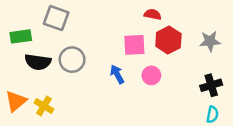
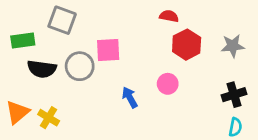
pink square: (134, 45) -> (108, 50), moved
blue arrow: (117, 74) -> (130, 97), moved

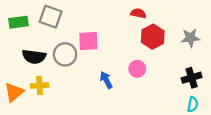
green rectangle: (23, 40) -> (18, 22), moved
yellow cross: (49, 118) -> (40, 85), moved, turned -35

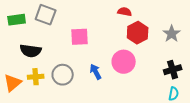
gray star: (190, 38) -> (172, 34), turned -30
gray circle: (65, 54) -> (63, 75), moved
pink circle: (137, 69) -> (124, 62), size x1.5

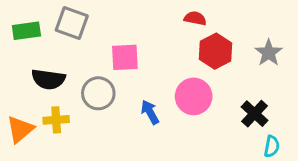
black cross: (173, 70) -> (255, 114), moved, turned -30
gray circle: (63, 75) -> (98, 93), moved

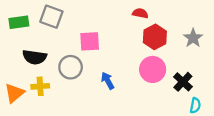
pink circle: (194, 96) -> (153, 69), moved

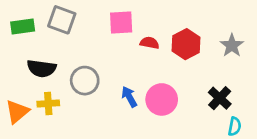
red semicircle: (140, 13) -> (150, 43), moved
pink square: (90, 41) -> (121, 23), moved
pink circle: (153, 69) -> (162, 99), moved

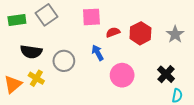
gray square: (62, 20) -> (47, 15), turned 35
red semicircle: (150, 43) -> (113, 32), turned -32
blue arrow: (129, 97) -> (98, 53), moved
yellow cross: (48, 104) -> (36, 78), turned 35

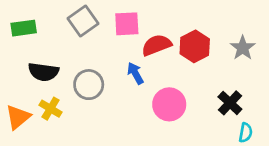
gray square: (47, 15) -> (83, 21), moved
red semicircle: (113, 32) -> (156, 45), size x1.5

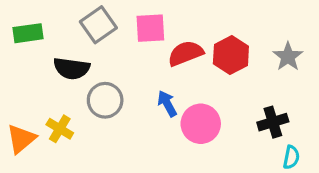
black semicircle: (43, 72) -> (72, 68), moved
blue arrow: (135, 73) -> (167, 104), moved
black cross: (230, 103) -> (273, 122), turned 30

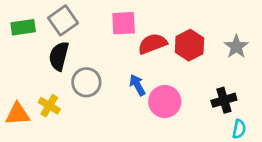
gray square: (98, 25) -> (63, 20), moved
black semicircle: (72, 68) -> (59, 56), turned 96
orange triangle: (21, 139) -> (18, 114), turned 36

